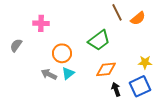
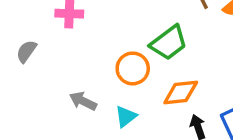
orange circle: (62, 53) -> (133, 68), moved
cyan triangle: (68, 73) -> (126, 116), moved

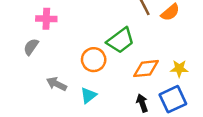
gray semicircle: (26, 51) -> (31, 47), moved
orange diamond: (181, 92) -> (146, 69), moved

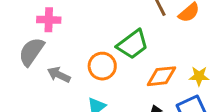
gray semicircle: (31, 47) -> (31, 52), size x1.5
gray arrow: (57, 84) -> (59, 75), moved

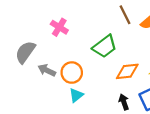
pink cross: (49, 20) -> (59, 27), moved, turned 30
orange circle: (102, 66) -> (72, 73), moved

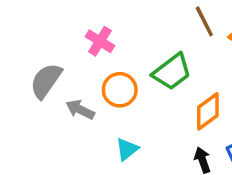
orange diamond: (127, 71) -> (208, 111), turned -30
orange circle: (72, 73) -> (120, 90), moved

